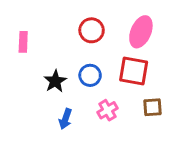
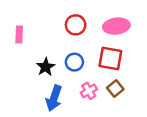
pink ellipse: (141, 32) -> (116, 26), turned 60
brown square: (153, 107) -> (115, 89), moved, turned -35
blue arrow: (65, 119) -> (54, 98), size x1.5

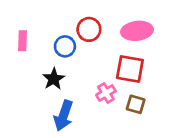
blue circle: (74, 62) -> (65, 46), moved
brown square: (115, 89) -> (136, 104), turned -35
pink cross: (89, 91) -> (106, 93), moved

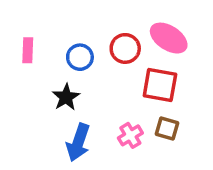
red circle: (89, 29) -> (125, 48), moved
pink ellipse: (137, 31) -> (169, 38), turned 40
pink cross: (106, 93) -> (130, 135), moved

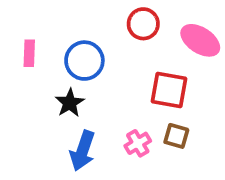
pink ellipse: (169, 38) -> (200, 40), moved
red circle: (125, 48) -> (143, 24), moved
blue circle: (80, 57) -> (84, 61), size x1.4

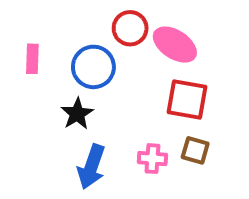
red circle: (143, 24) -> (130, 28), moved
pink ellipse: (200, 40) -> (175, 45), moved
pink cross: (138, 143) -> (152, 159), turned 35

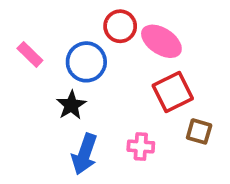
pink rectangle: (32, 59) -> (30, 54), turned -48
red square: (187, 100) -> (173, 92), turned -36
brown square: (195, 150) -> (199, 131), moved

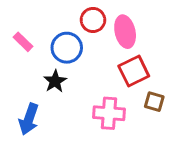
pink ellipse: (161, 41) -> (125, 32), turned 44
pink cross: (141, 146) -> (109, 113), size x1.5
blue arrow: (84, 154) -> (29, 119), moved

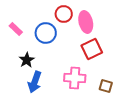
black star: (55, 81) -> (27, 60), moved
brown square: (154, 102) -> (106, 86), moved
blue arrow: (29, 119) -> (35, 82), moved

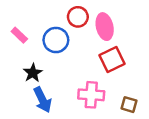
blue arrow: (35, 82) -> (42, 100), turned -45

